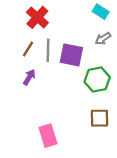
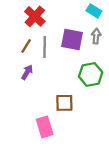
gray arrow: (103, 39) -> (96, 36), turned 128
purple square: (71, 55) -> (72, 39), moved
brown square: (99, 118) -> (64, 103), moved

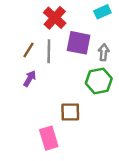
cyan rectangle: (94, 11) -> (102, 12), turned -56
red cross: (35, 16) -> (55, 18), moved
gray arrow: (96, 36) -> (104, 52), moved

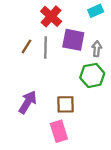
purple arrow: (30, 79) -> (28, 102), moved, size x1.5
pink rectangle: (49, 138) -> (59, 131), moved

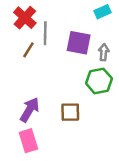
red cross: (51, 16) -> (25, 18), moved
gray line: (45, 48) -> (45, 33), moved
pink rectangle: (59, 131) -> (28, 141), moved

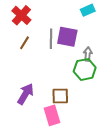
gray line: (45, 33) -> (51, 39), moved
gray arrow: (104, 52) -> (88, 54), moved
pink rectangle: (28, 141) -> (52, 115), moved

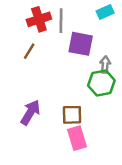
red cross: (21, 15) -> (39, 19), moved, turned 30
gray line: (51, 39) -> (61, 21), moved
pink rectangle: (52, 115) -> (77, 138), moved

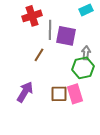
gray line: (61, 21) -> (50, 30), moved
brown line: (29, 51) -> (39, 55), moved
pink rectangle: (77, 138) -> (75, 94), moved

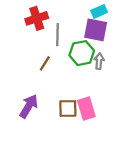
purple square: (66, 36) -> (96, 30), moved
green hexagon: (83, 68) -> (82, 53), moved

